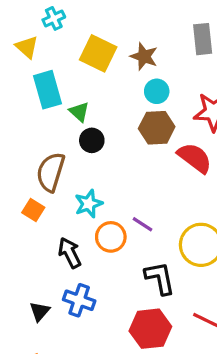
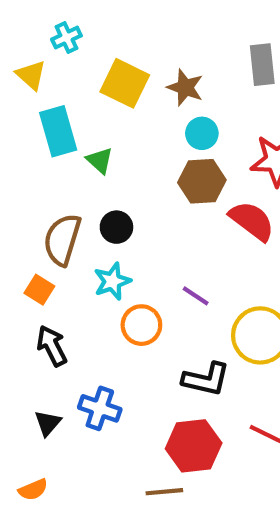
black circle: (92, 140) -> (116, 227), moved
purple line: (142, 224) -> (196, 296), moved
black arrow: (70, 253) -> (52, 346), moved
black L-shape: (160, 278) -> (206, 379), turned 114

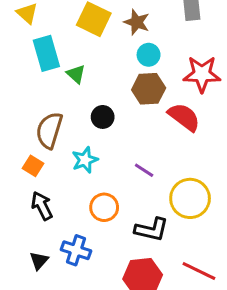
black circle: (116, 227) -> (103, 117), moved
orange circle: (141, 325) -> (104, 207), moved

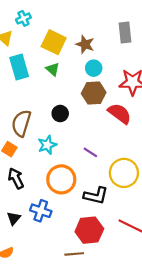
green triangle: (76, 74) -> (53, 69), moved
orange circle: (104, 207) -> (61, 179), size x1.4

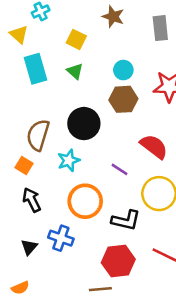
yellow square: (54, 42) -> (76, 39), size x0.7
brown star: (85, 44) -> (113, 17), moved
black circle: (60, 114) -> (84, 124), size x1.6
red semicircle: (120, 114) -> (154, 146), moved

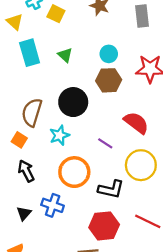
yellow square: (76, 39) -> (56, 14), moved

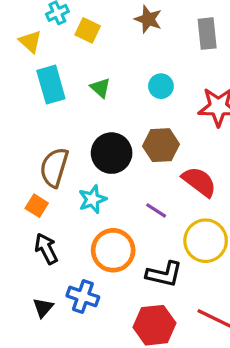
brown hexagon: (109, 80) -> (161, 145), moved

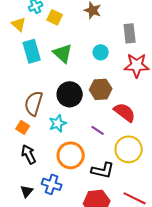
gray rectangle: (207, 34) -> (130, 33), moved
green triangle: (100, 88) -> (63, 53), size x1.5

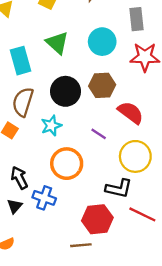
cyan rectangle: (32, 51) -> (20, 61), moved
cyan circle: (101, 52) -> (102, 42), size x1.5
black arrow: (29, 154) -> (19, 178), moved
black L-shape: (103, 170) -> (119, 188), moved

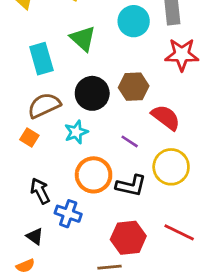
cyan circle: (102, 42) -> (134, 21), moved
brown semicircle: (23, 102) -> (44, 105), turned 48
black L-shape: (119, 188) -> (131, 186), moved
black triangle: (15, 206) -> (35, 236), moved, turned -35

